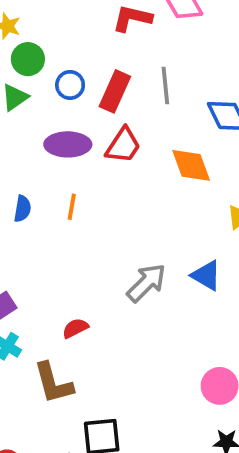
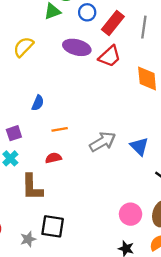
orange line: (72, 207) -> (60, 129), moved, turned 56
blue semicircle: (22, 209) -> (38, 103), moved

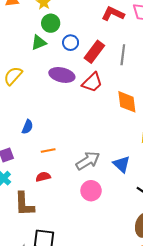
pink circle: (131, 214) -> (91, 191), moved

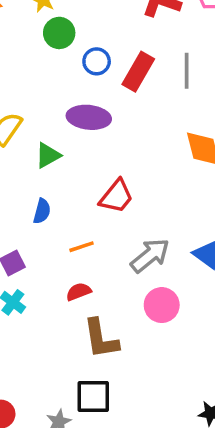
green triangle: (39, 43) -> (48, 155), moved
red trapezoid: (92, 82) -> (116, 196), moved
brown L-shape: (24, 204) -> (101, 339), moved

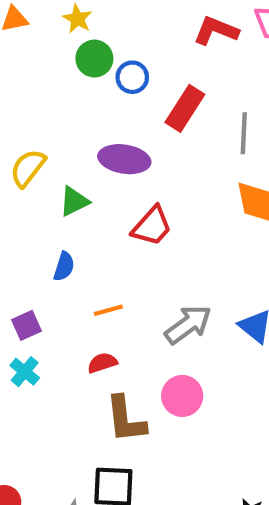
blue circle: (97, 61) -> (132, 77), moved
gray line: (187, 71) -> (244, 133), moved
red trapezoid: (116, 196) -> (152, 226), moved
pink circle: (162, 305) -> (182, 396), moved

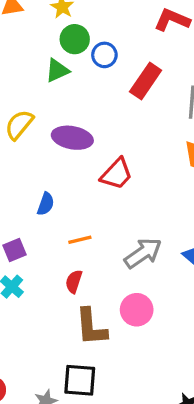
purple ellipse: (124, 159) -> (72, 138), moved
green triangle: (74, 201) -> (57, 70), moved
red semicircle: (102, 363) -> (74, 281), turned -55

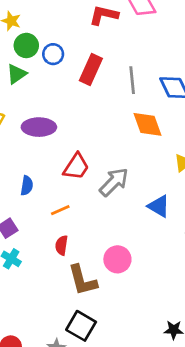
red trapezoid: (117, 174) -> (76, 167), moved
gray arrow: (143, 253) -> (114, 182), moved
black square: (80, 380) -> (81, 326), turned 36

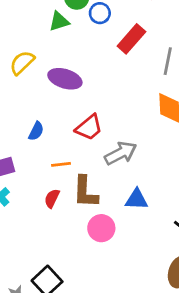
blue triangle: (159, 206) -> (137, 199), moved, turned -45
brown L-shape: (82, 280) -> (85, 192), moved

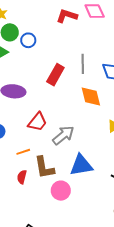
red rectangle: (131, 39) -> (55, 75), moved
blue triangle: (137, 199) -> (81, 165), size x1.4

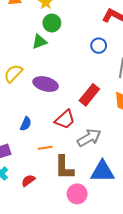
blue circle: (28, 40) -> (99, 46), moved
red rectangle: (55, 75) -> (89, 95), moved
red semicircle: (22, 177) -> (28, 180), moved, turned 32

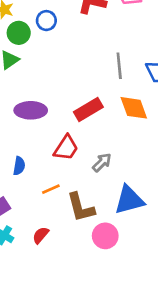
blue circle: (99, 46) -> (46, 21), moved
red rectangle: (89, 95) -> (88, 109), turned 35
gray arrow: (89, 138) -> (102, 162), size x0.7

